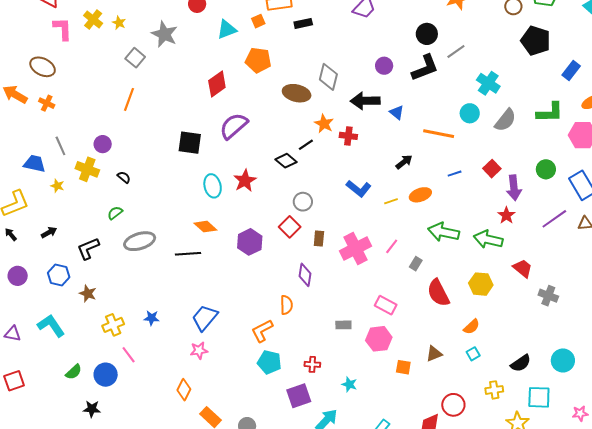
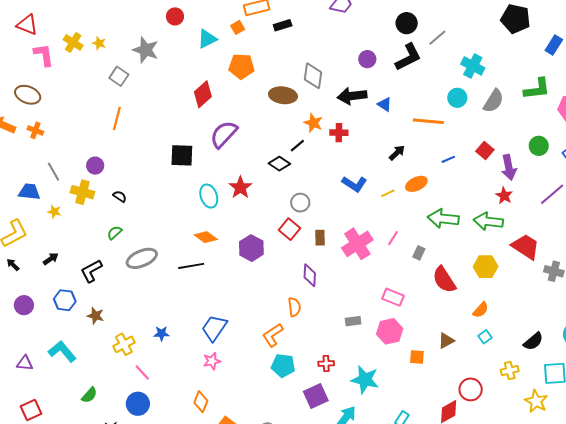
red trapezoid: (523, 268) -> (526, 247), size x1.4
blue circle: (106, 375) -> (138, 404), moved
cyan star: (349, 384) -> (365, 380), size x1.8

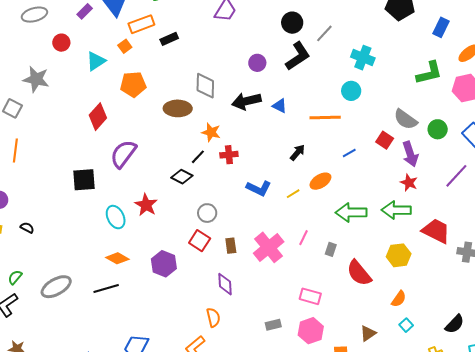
gray semicircle: (493, 101) -> (406, 119), moved, turned 100
red cross: (339, 133) -> (229, 155), moved
green semicircle: (114, 233) -> (15, 277), moved

